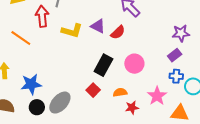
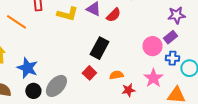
pink circle: (134, 64) -> (153, 46), moved
blue star: (31, 84) -> (27, 68), turned 30

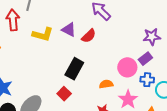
orange semicircle: (116, 75) -> (106, 84), moved

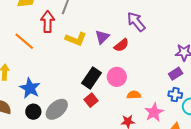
purple triangle: (69, 30) -> (102, 37), turned 42
pink circle: (127, 67) -> (117, 77), moved
black rectangle: (74, 69) -> (92, 78), moved

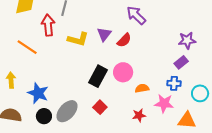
blue cross: (175, 95) -> (174, 83), moved
red square: (91, 100) -> (100, 107), moved
pink star: (154, 112) -> (164, 103), turned -30

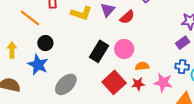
blue cross: (174, 83) -> (182, 67), moved
red square: (100, 107) -> (114, 82), moved, size x1.6
red star: (139, 115) -> (138, 84), moved
black circle: (44, 116) -> (45, 43), moved

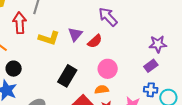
pink circle: (124, 49) -> (108, 69), moved
orange semicircle: (142, 66) -> (102, 90), moved

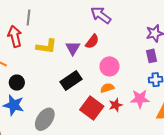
purple triangle: (75, 34) -> (73, 48), moved
purple rectangle: (151, 66) -> (152, 56), turned -56
black rectangle: (67, 76) -> (71, 81), turned 35

